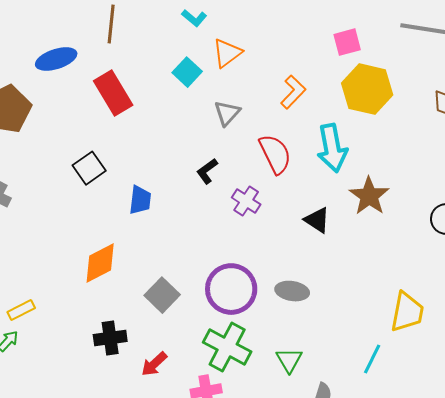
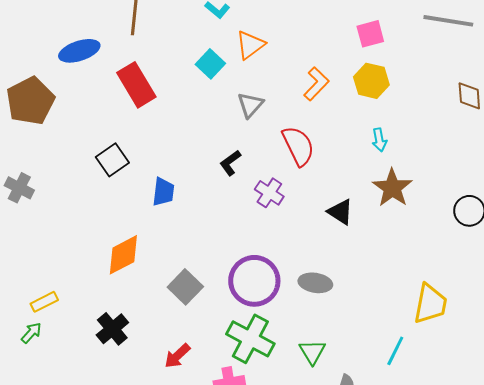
yellow hexagon: (367, 89) -> (371, 81), moved, size x0.7
cyan arrow: (332, 148) -> (379, 140), moved, size x0.5
black cross: (110, 338) -> (112, 329), moved, turned -32

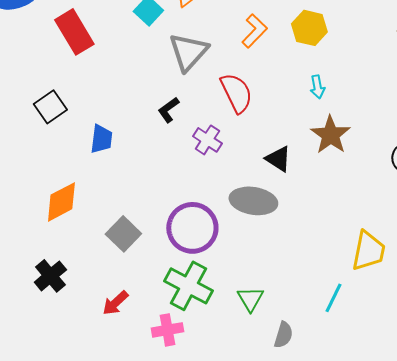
gray triangle: (250, 105) -> (188, 52), size x1.5
gray ellipse: (315, 283) -> (253, 201), moved, size x1.4

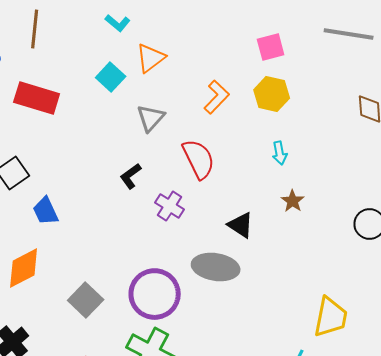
red rectangle: (74, 32) -> (37, 98), turned -42
gray triangle: (188, 52) -> (151, 118), size x0.7
brown star: (330, 135) -> (293, 201), size x0.6
blue trapezoid: (101, 139) -> (46, 211), moved, turned 148

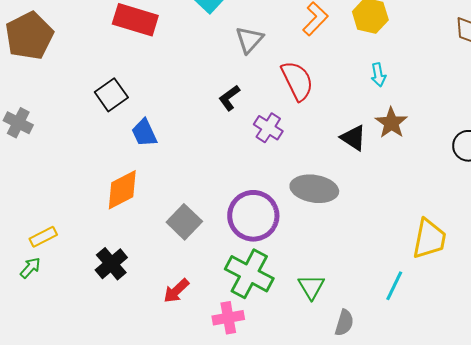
brown star: (293, 201) -> (391, 123), size x1.4
black triangle: (241, 225) -> (353, 138), moved

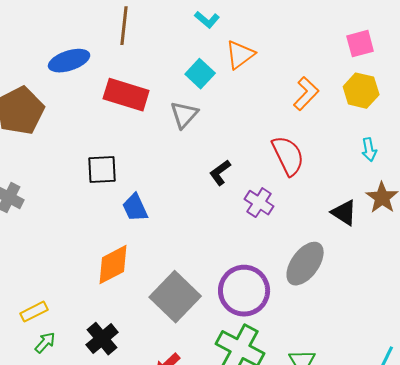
gray triangle: (249, 40) -> (184, 115), moved
black square: (111, 95) -> (102, 170), turned 32
gray ellipse: (314, 189) -> (305, 264), turned -63
gray square: (184, 222) -> (175, 297), size x1.4
green arrow: (30, 268) -> (45, 343), moved

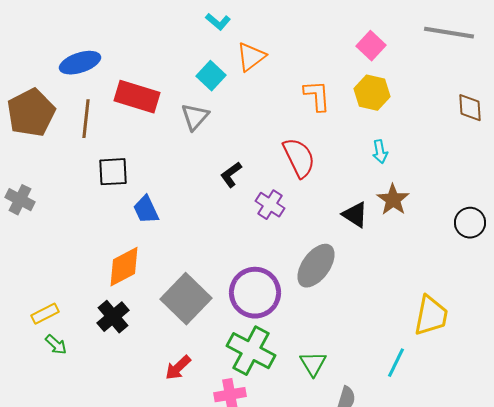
brown line: (124, 26) -> (86, 119), moved
pink square: (360, 44) -> (371, 46), turned -32
orange L-shape: (306, 94) -> (317, 96), turned -48
black cross: (102, 339) -> (113, 317), moved
green arrow: (45, 343) -> (56, 345), turned 90

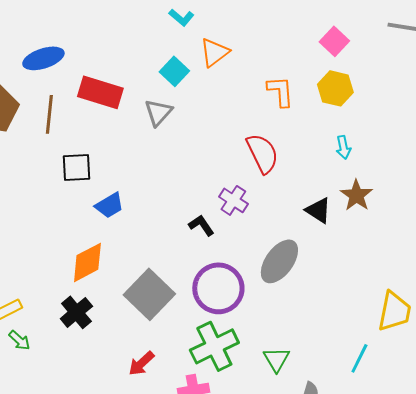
black L-shape: (231, 175) -> (201, 225), moved, turned 92
blue trapezoid: (146, 210) -> (109, 205), turned -96
green cross: (251, 351) -> (214, 346), turned 36

